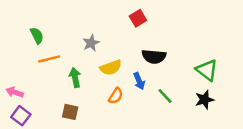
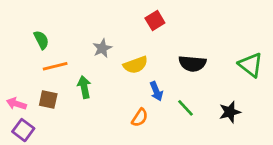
black semicircle: (154, 56) -> (192, 63), moved
yellow semicircle: (111, 68) -> (136, 65), moved
green triangle: (207, 70) -> (251, 65), moved
orange semicircle: (116, 96) -> (140, 118), moved
brown square: (70, 112) -> (48, 100), moved

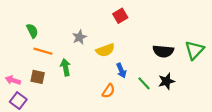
black semicircle: (192, 63) -> (163, 51), moved
green triangle: (251, 65) -> (194, 50), turned 36
orange line: (55, 66) -> (43, 51), turned 30
black star: (230, 112) -> (166, 81), moved

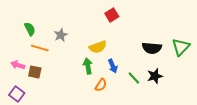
gray star: (79, 37) -> (61, 35), moved
green arrow: (66, 67) -> (88, 66), moved
pink arrow: (13, 80) -> (18, 65), moved

